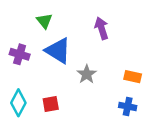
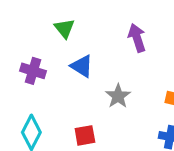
blue triangle: (58, 51) -> (82, 66), size x0.7
red square: (51, 104) -> (85, 135), moved

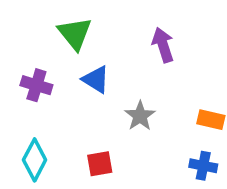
green triangle: (64, 28) -> (75, 33), size x1.4

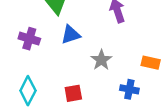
blue triangle: (96, 79) -> (71, 35), turned -50
blue cross: (203, 166) -> (129, 89), moved

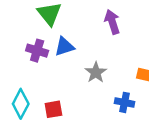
purple cross: (29, 39) -> (37, 51), moved
red square: (73, 93) -> (53, 109), moved

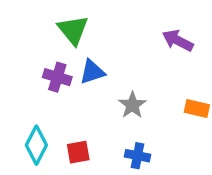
purple arrow: (112, 22) -> (178, 40), moved, turned -45
blue cross: (124, 102) -> (138, 156), moved

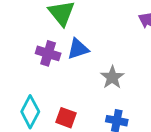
red square: (78, 152) -> (66, 118), turned 30

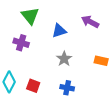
blue triangle: (78, 49) -> (59, 31), moved

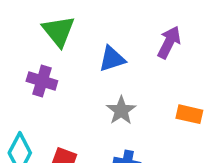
purple arrow: (90, 22) -> (169, 42), turned 90

